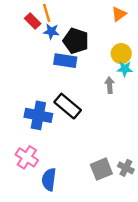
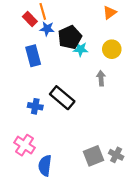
black pentagon: (76, 41) -> (70, 37), turned 30
blue rectangle: (65, 61) -> (33, 56), moved, turned 66
cyan star: (125, 69) -> (81, 49), moved
blue cross: (38, 115) -> (35, 106), size x0.6

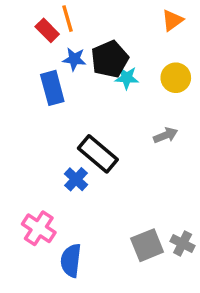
blue star: (47, 29) -> (74, 59), moved
gray arrow: (101, 78) -> (166, 135), moved, turned 72
blue cross: (35, 106) -> (76, 179), moved, turned 32

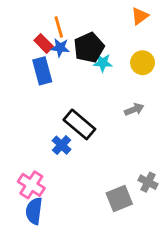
orange line: (68, 19) -> (59, 27), moved
red rectangle: (47, 30) -> (44, 43), moved
gray cross: (183, 244) -> (148, 182), moved
blue semicircle: (71, 260) -> (34, 211), moved

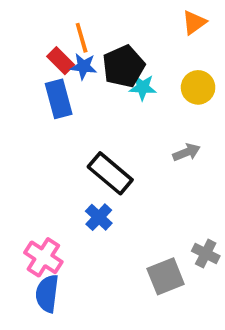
blue cross: (62, 145) -> (99, 217), moved

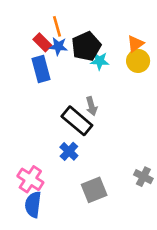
orange triangle: (194, 22) -> (135, 44), moved
gray arrow: (187, 152) -> (92, 106), moved, turned 96
gray square: (166, 276) -> (94, 190), moved

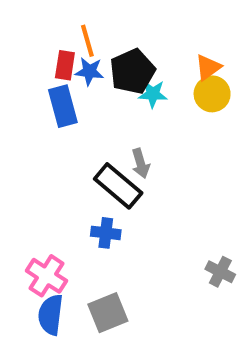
red rectangle: (42, 42) -> (65, 65), turned 54
blue cross: (69, 151) -> (106, 233), turned -36
gray square: (94, 190) -> (108, 313), moved

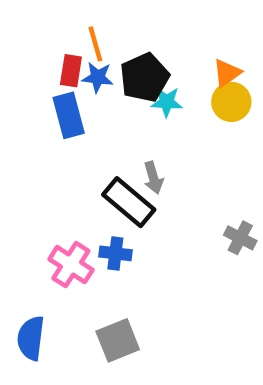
gray cross: (220, 272) -> (240, 238), moved
pink cross: (46, 276) -> (71, 265), moved
blue semicircle: (51, 315) -> (31, 338), moved

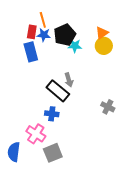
pink cross: (71, 265) -> (36, 134), moved

